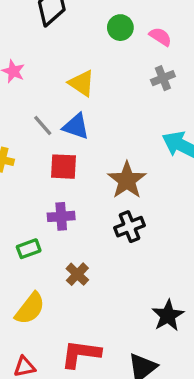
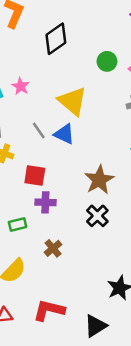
yellow triangle: (82, 83) -> (72, 101), size x1.4
red square: (63, 167) -> (35, 176), moved
black cross: (129, 227) -> (97, 216), turned -30

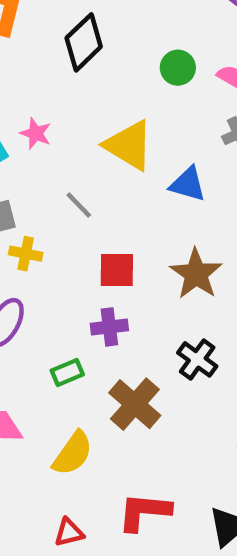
blue triangle: (64, 134) -> (188, 184), moved
red square: (35, 176) -> (117, 270), moved
black cross: (97, 216) -> (197, 359), moved
brown cross: (53, 248) -> (135, 404), size x1.6

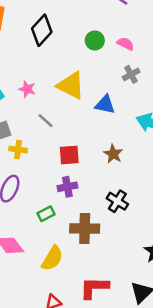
pink star: (36, 133) -> (27, 89), moved
brown star: (196, 274) -> (113, 154), size x0.7
brown cross: (135, 404) -> (85, 228), turned -36

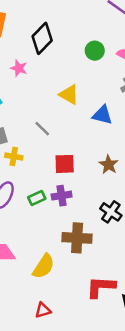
yellow triangle: (71, 85) -> (69, 95), size x0.7
pink star: (27, 89) -> (19, 68), moved
green rectangle: (46, 214) -> (37, 198), moved
red L-shape: (94, 288) -> (101, 287), moved

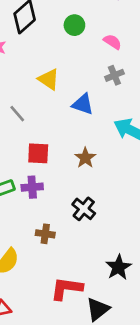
green circle: (95, 51) -> (74, 25), moved
brown cross: (77, 238) -> (45, 234), size x0.6

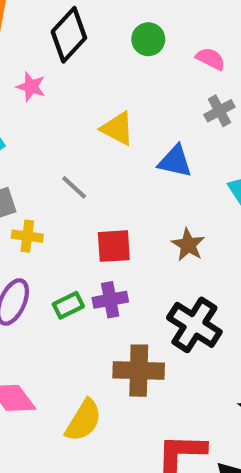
black cross: (84, 209) -> (194, 325), size x1.4
brown cross: (45, 234) -> (139, 371), size x1.6

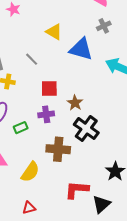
blue triangle: (175, 161) -> (81, 49), size x1.4
brown star: (188, 245) -> (75, 103), moved
green rectangle: (68, 305) -> (21, 128), moved

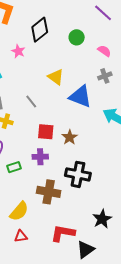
brown star: (75, 103) -> (70, 137), moved
black cross: (86, 129) -> (78, 174), turned -30
red triangle: (29, 208) -> (21, 236), moved

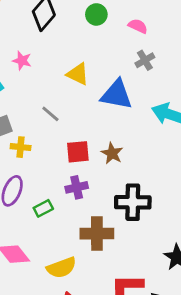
pink star: (18, 51) -> (22, 61), moved
yellow semicircle: (19, 211) -> (61, 268), turned 40

